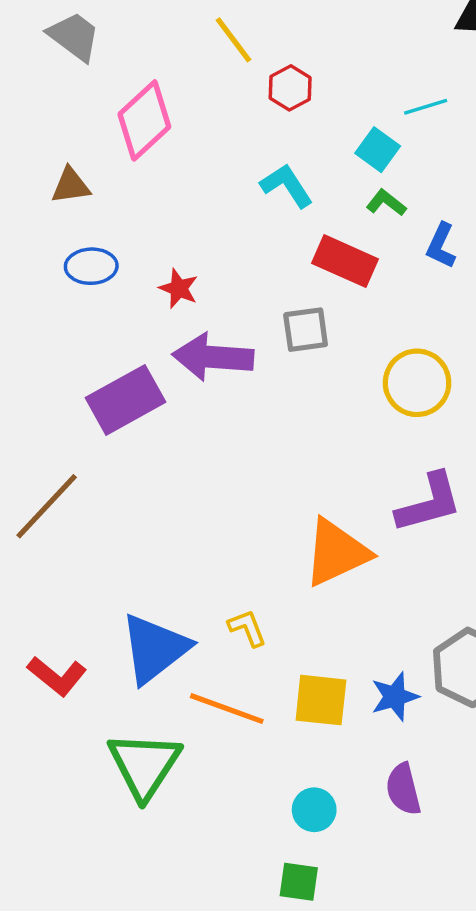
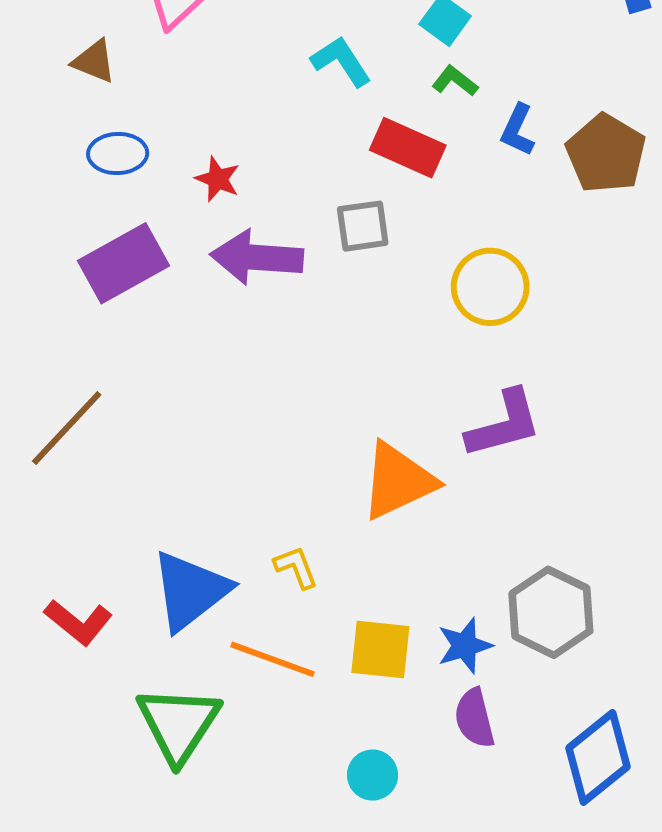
brown triangle: (71, 186) -> (94, 61), turned 30
purple rectangle: (126, 400) -> (124, 263), moved
purple semicircle: (403, 789) -> (474, 718), moved

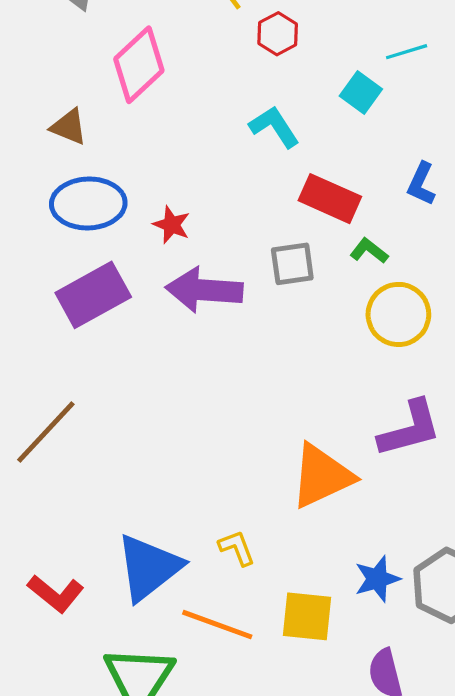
green L-shape: (455, 81) -> (369, 251), moved
blue ellipse: (118, 154) -> (88, 203), size x1.5
blue star: (465, 646) -> (377, 579), moved

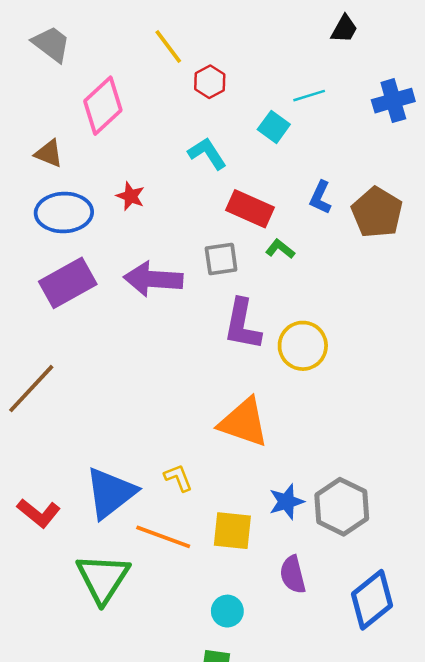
red star: (172, 225) -> (131, 196), moved
yellow circle: (398, 314) -> (303, 346), moved
purple L-shape: (410, 429) -> (242, 324), moved, turned 116
orange triangle: (322, 476) -> (244, 422), turned 44

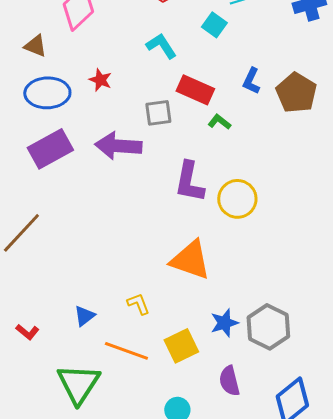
gray square: (221, 259) -> (158, 113), moved
blue triangle: (110, 493) -> (84, 316), size x0.5
red L-shape: (39, 513) -> (27, 332), size x0.7
yellow square: (232, 531) -> (181, 346), turned -32

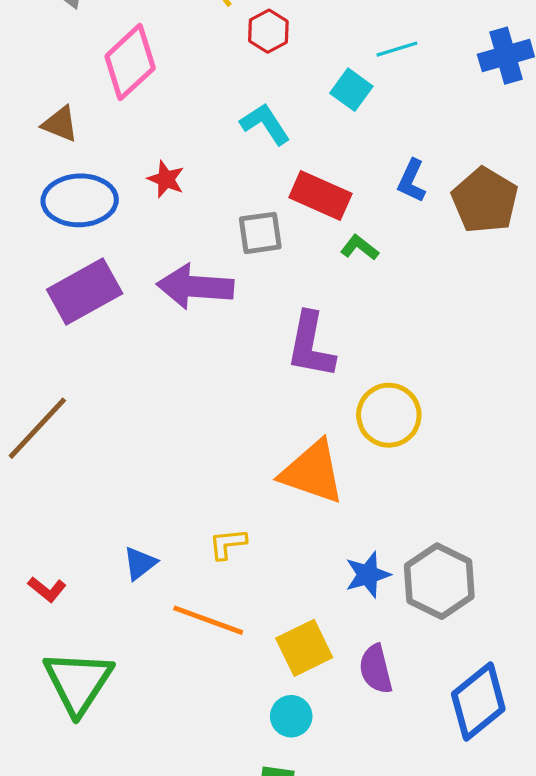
yellow circle: (237, 199) -> (389, 415), moved
yellow L-shape: (138, 304) -> (228, 544), turned -75
yellow square: (181, 346) -> (304, 648), moved
green triangle: (78, 384) -> (78, 682), moved

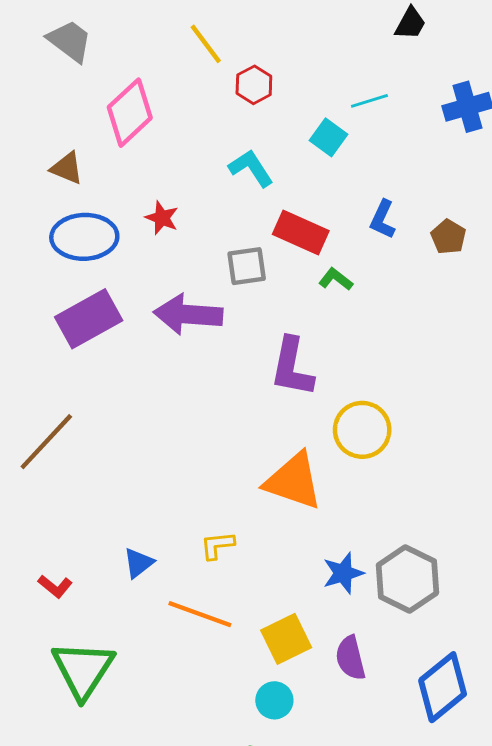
brown pentagon: (485, 200) -> (448, 237), size x0.6

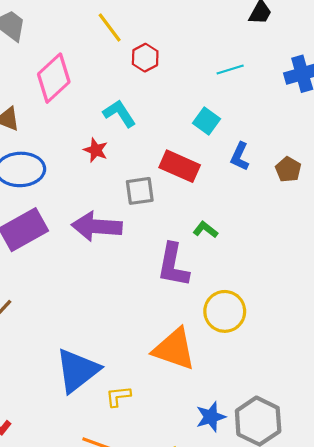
cyan square: (329, 137) -> (206, 121), moved
cyan L-shape: (251, 168) -> (119, 114), moved
red star: (162, 218) -> (96, 150), moved
green L-shape: (336, 279) -> (205, 230), moved
blue triangle: (138, 563) -> (77, 371), moved, size x2.0

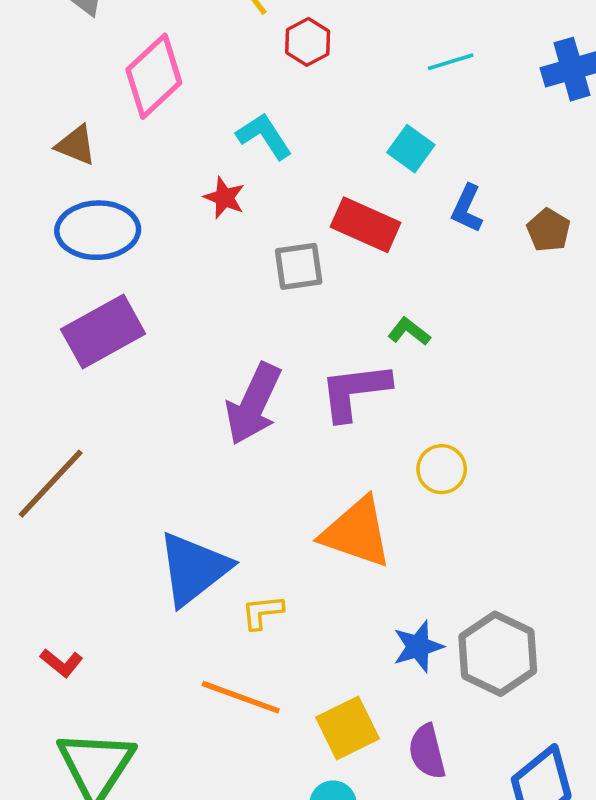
purple arrow: (97, 226) -> (253, 404), moved, turned -69
purple L-shape: (173, 265) -> (355, 391), turned 72
yellow circle: (225, 311) -> (442, 469), size x0.7

